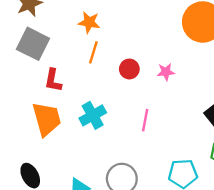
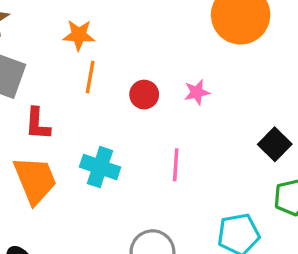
cyan cross: (93, 115) -> (100, 167), turned -35

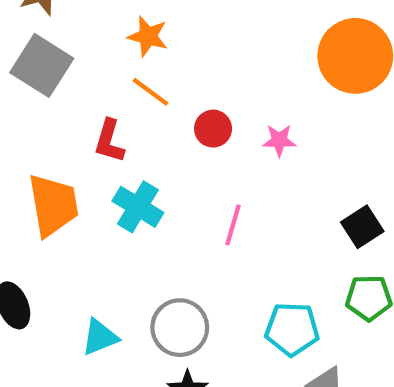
orange line: (90, 77) -> (150, 92), turned -76
red L-shape: (37, 124) -> (109, 141), moved

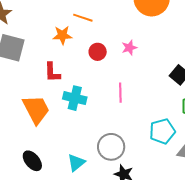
orange star: (148, 36) -> (62, 35), moved
orange line: (150, 92) -> (83, 18), moved

